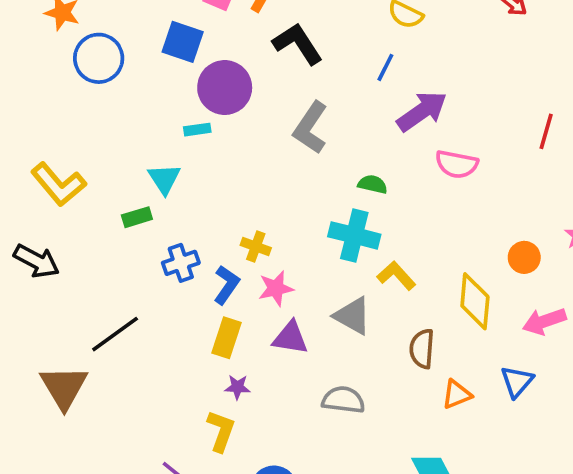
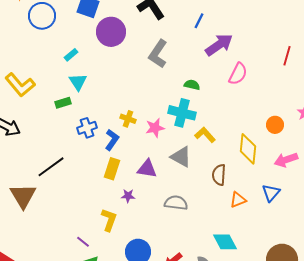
cyan rectangle: (197, 130) -> (71, 55), moved, turned -32
pink semicircle: (457, 164) -> (238, 74), turned -75
pink star: (276, 288) -> (155, 128), moved
purple star: (237, 387) -> (128, 196), moved

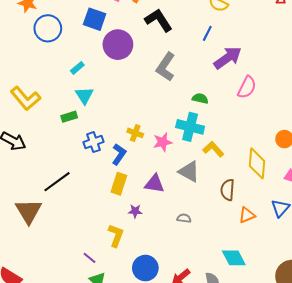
gray semicircle: (176, 203) -> (184, 218), size x0.6

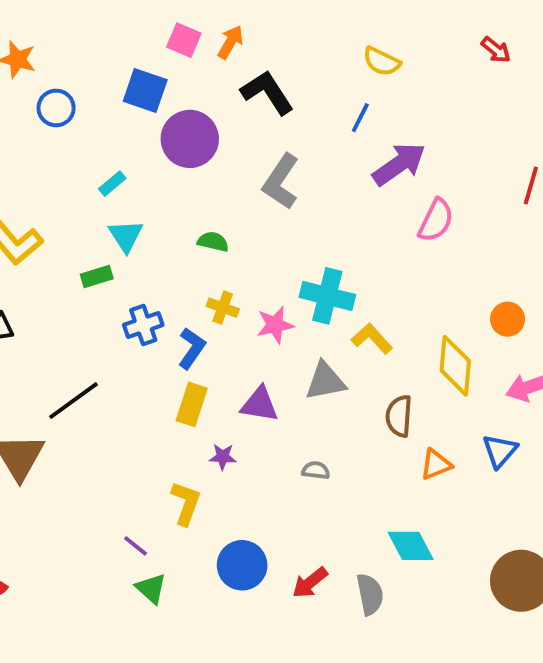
blue circle: (48, 28) -> (56, 108), size x0.7
green semicircle: (200, 98) -> (213, 242), moved
gray triangle: (189, 172) -> (325, 381), turned -40

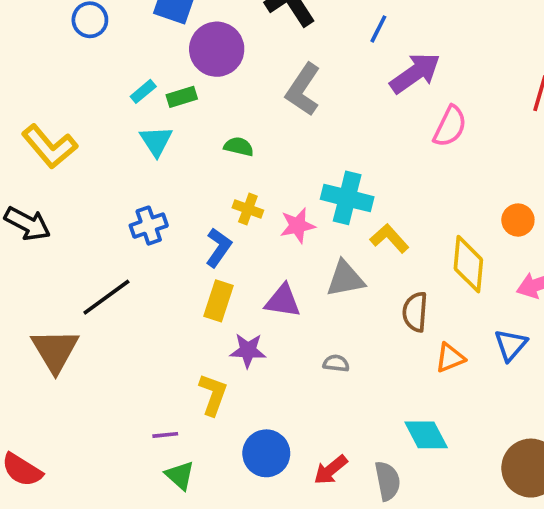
green rectangle: (97, 277) -> (182, 97), moved
blue cross: (143, 325) -> (149, 226), moved
purple star: (223, 457) -> (248, 350), size x1.4
purple line: (136, 546) -> (165, 435), turned -45

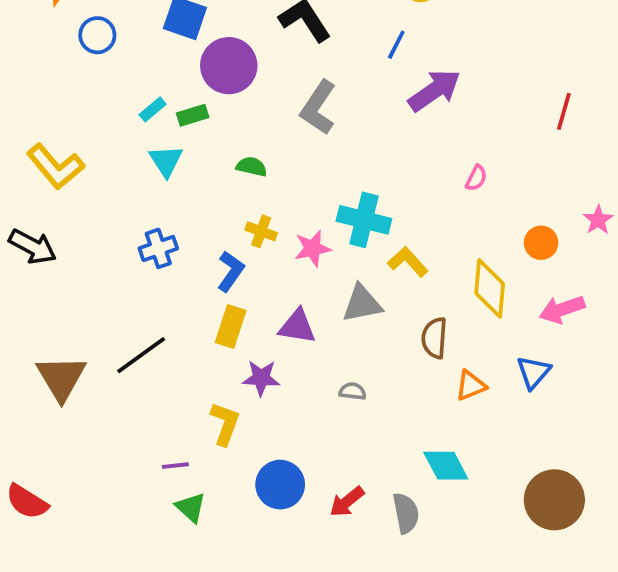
pink semicircle: (450, 126) -> (476, 178), moved, size x0.6
black line: (106, 297) -> (141, 355), moved

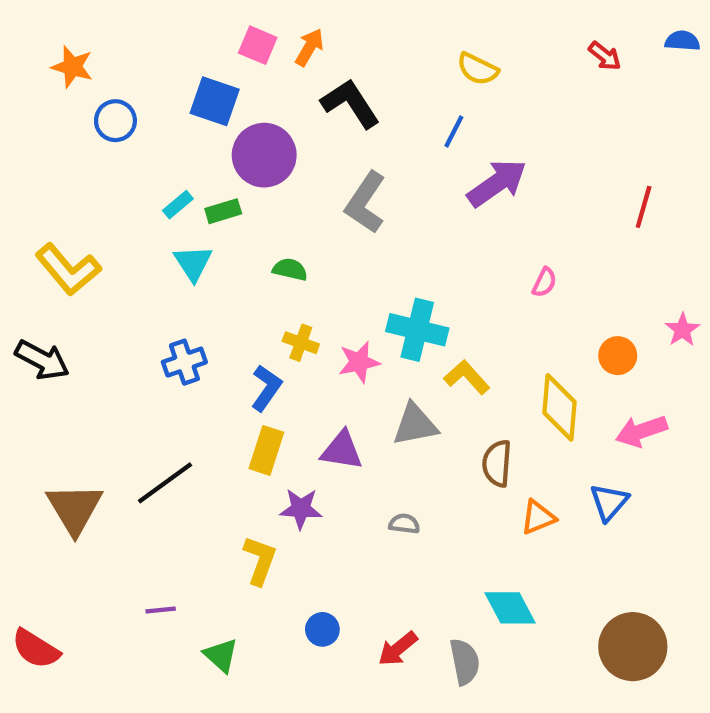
purple line: (175, 466) -> (161, 610), moved
blue circle: (280, 485) -> (322, 629), size x0.6

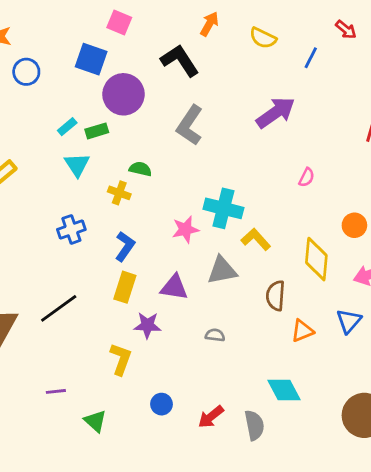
orange arrow: (309, 47) -> (209, 24), moved
blue line: (454, 131) -> (311, 58), moved
yellow cross: (301, 343) -> (119, 193), moved

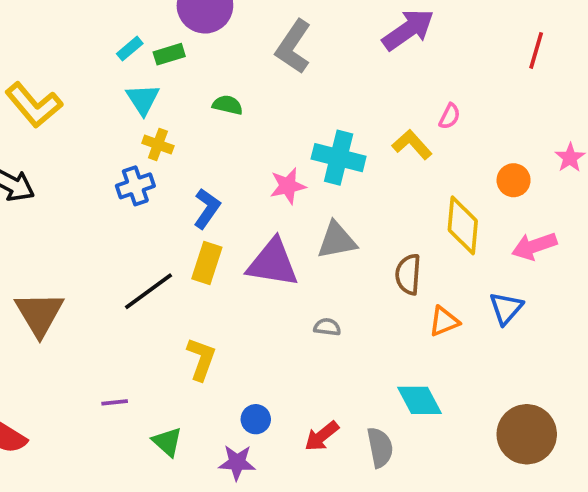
yellow cross: (119, 193) -> (158, 144), moved
yellow L-shape: (256, 239) -> (412, 144), moved
purple triangle: (174, 287) -> (273, 263), size x1.4
black line: (59, 308) -> (149, 291), moved
purple star: (147, 325) -> (237, 462), moved

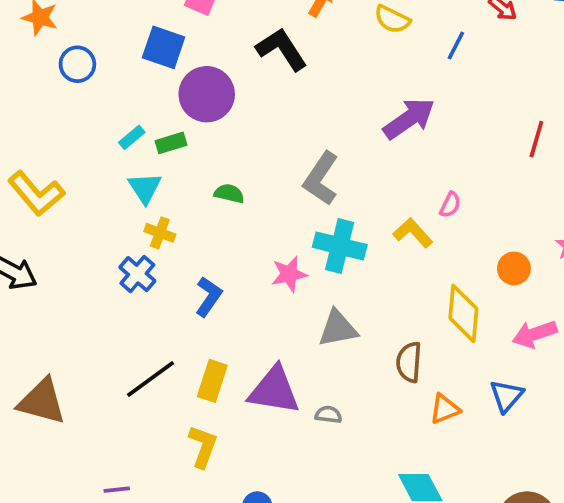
gray L-shape: (293, 47) -> (321, 179), moved
blue cross: (135, 186) -> (137, 274), turned -30
yellow rectangle: (207, 263) -> (212, 381), moved
purple triangle: (273, 263) -> (274, 390), moved
brown triangle: (39, 314) -> (42, 401), turned -44

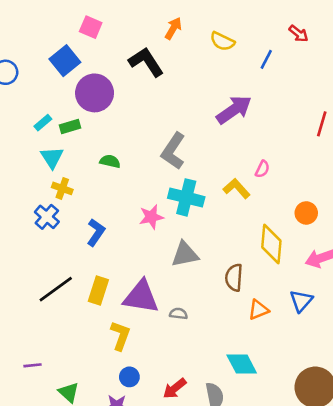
blue square: (164, 47) -> (65, 61), turned 32
yellow L-shape: (203, 446) -> (120, 336), moved

